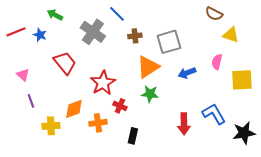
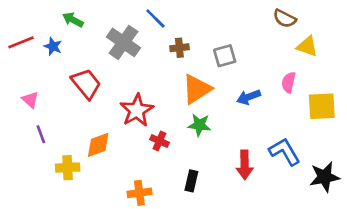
gray square: (169, 42) -> (225, 56), size x0.7
orange cross: (98, 123) -> (139, 193), moved
black rectangle: (133, 136) -> (191, 181), moved

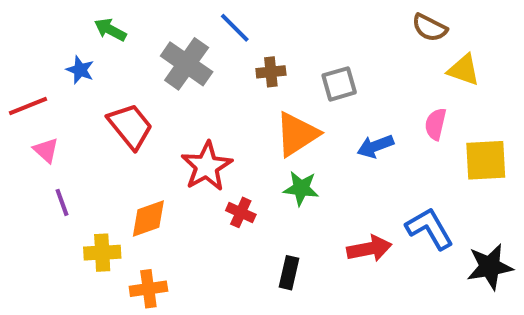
red line: (21, 42) -> (28, 106), moved
red arrow: (245, 165) -> (369, 249), turned -100
orange cross: (139, 193) -> (148, 289), moved

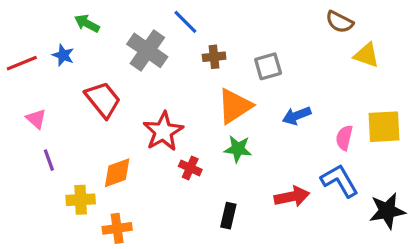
red line: (28, 106) -> (22, 63), moved
pink semicircle: (436, 124) -> (344, 138), moved

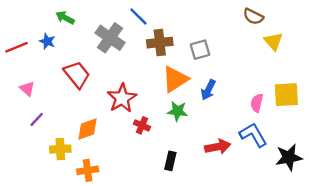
yellow triangle: (367, 55) -> (273, 41), turned 30
brown cross: (214, 57) -> (160, 43), size x1.5
blue arrow: (297, 116) -> (208, 90), moved, turned -42
purple line: (49, 160) -> (37, 119), turned 63

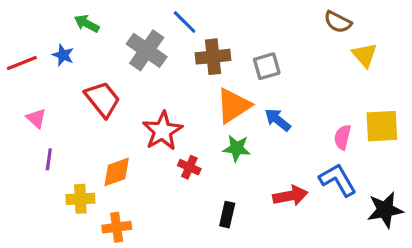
blue arrow: (208, 90) -> (278, 120), turned 102
purple line: (37, 119) -> (49, 159), turned -35

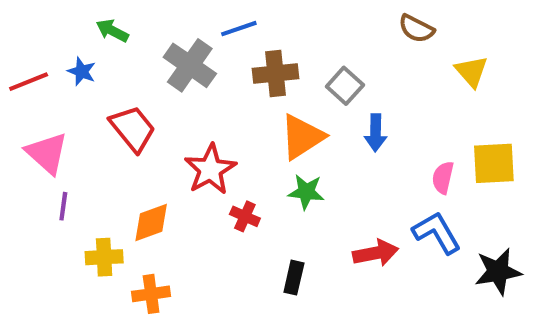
blue line: (185, 22) -> (239, 29), turned -64
brown semicircle: (338, 22) -> (416, 29), moved
gray square: (267, 66) -> (345, 86), turned -32
pink triangle: (36, 118) -> (47, 153), size x1.6
blue arrow: (278, 120) -> (376, 133), moved, turned -128

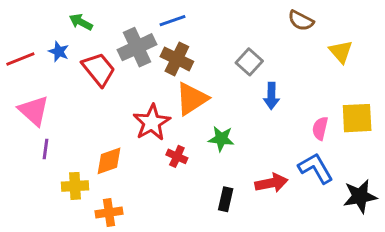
gray cross: (190, 65) -> (137, 47), turned 30
brown cross: (276, 73) -> (177, 59), moved, turned 32
red trapezoid: (133, 129) -> (99, 69), moved
orange triangle: (302, 137) -> (192, 99), moved
black rectangle: (294, 278) -> (226, 199), moved

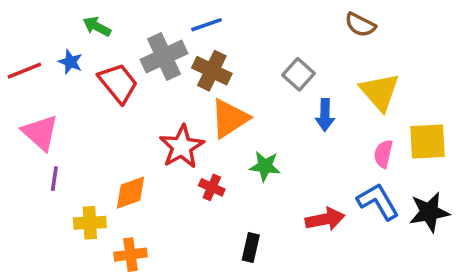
yellow triangle: (341, 52) -> (380, 92), moved, size x1.4
black star: (360, 196) -> (429, 212), moved
black rectangle: (226, 199) -> (251, 247), moved

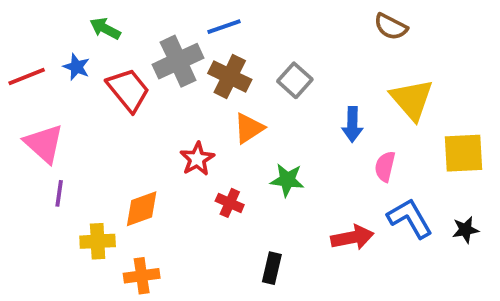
gray square: (298, 74) -> (295, 80), moved
orange triangle: (229, 118) -> (249, 128), size x0.7
red star: (182, 147) -> (197, 159), size x0.7
pink semicircle: (383, 154) -> (385, 167), moved
black star: (429, 212) -> (465, 230), size x0.6

